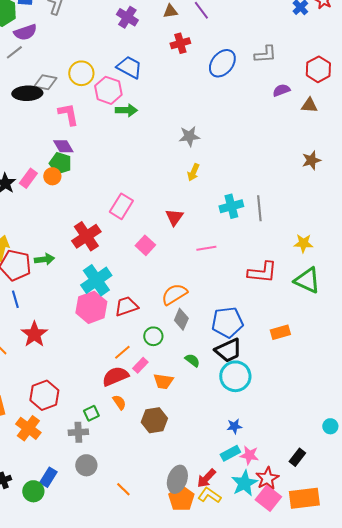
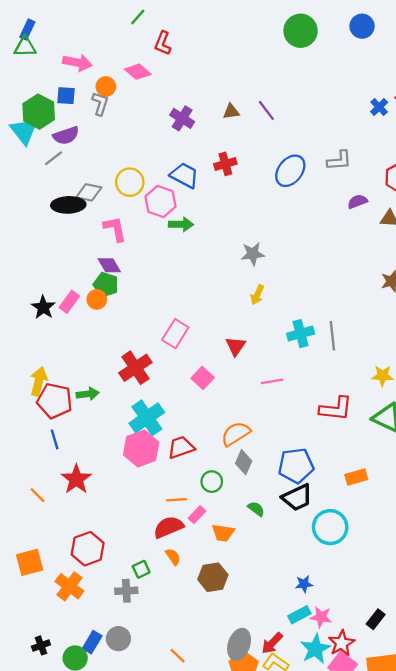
red cross: (180, 43) -> (225, 164), moved
orange line: (122, 352) -> (176, 500), turned 36
cyan circle: (235, 376) -> (330, 527), moved
gray circle: (86, 465) -> (118, 639), moved

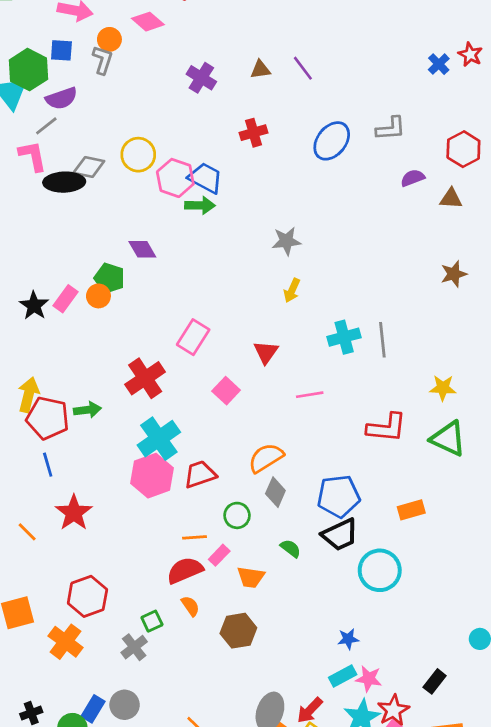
blue trapezoid: (184, 175) -> (205, 178), moved
pink L-shape: (115, 229) -> (33, 156), moved
purple diamond: (109, 265) -> (142, 249), moved
gray cross: (126, 591) -> (134, 647), turned -35

